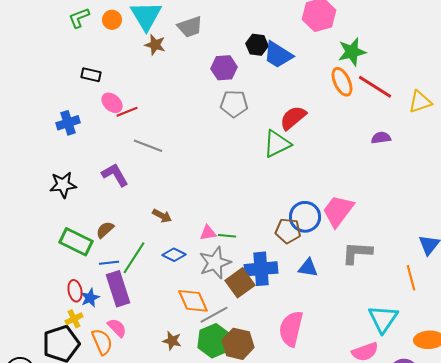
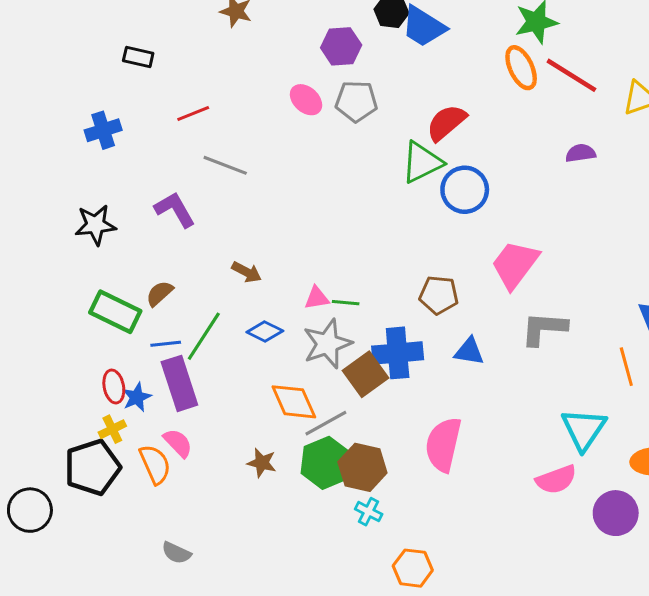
pink ellipse: (112, 103) -> (306, 100), moved
blue circle: (305, 217) -> (465, 190), moved

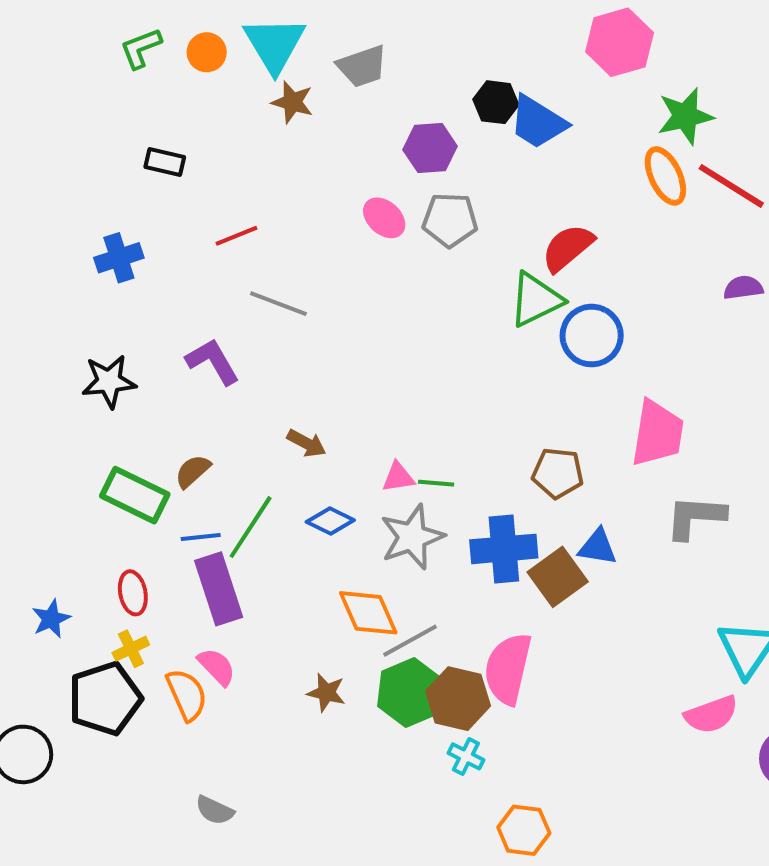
pink trapezoid: (515, 264) -> (657, 433), turned 152
brown square: (366, 374) -> (558, 577), moved
blue star: (137, 397) -> (51, 619), moved
pink semicircle: (443, 444) -> (508, 669), moved

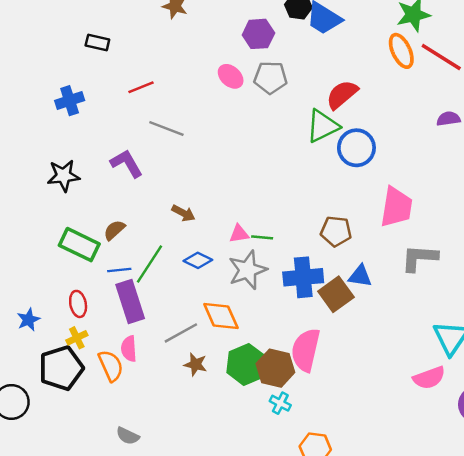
gray line: (410, 641) -> (181, 333), moved
pink semicircle: (217, 667) -> (129, 349), turned -140

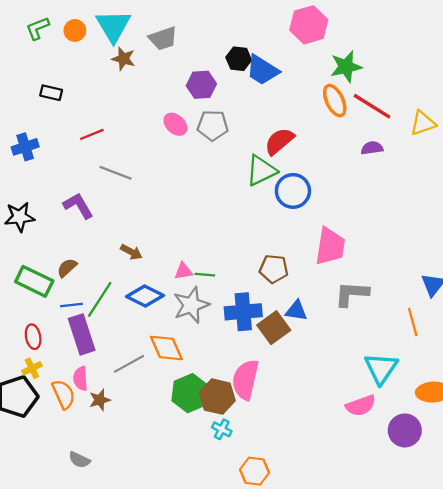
purple semicircle: (448, 119) -> (372, 148), moved
blue diamond: (198, 260) -> (145, 296), size x1.4
brown star: (195, 364) -> (100, 400), moved, turned -30

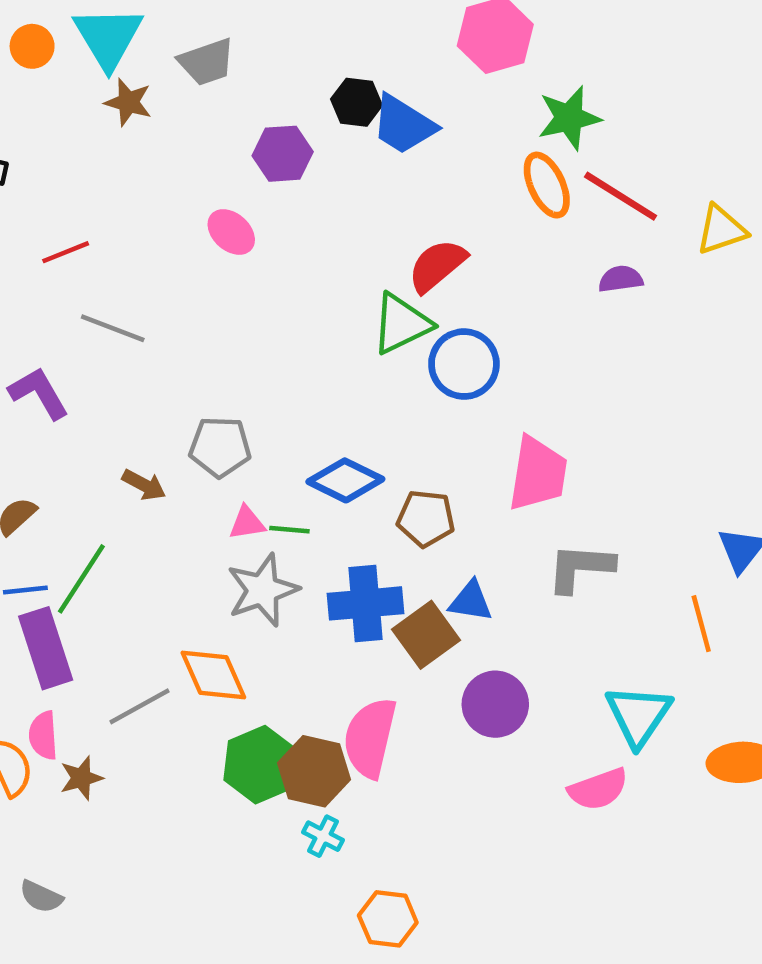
gray pentagon: (213, 125) -> (220, 447), moved
blue diamond: (145, 296) -> (345, 480), moved
purple circle: (405, 430) -> (495, 704), moved

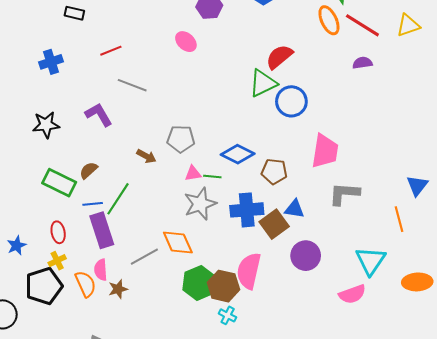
yellow triangle: (721, 230) -> (408, 25), moved

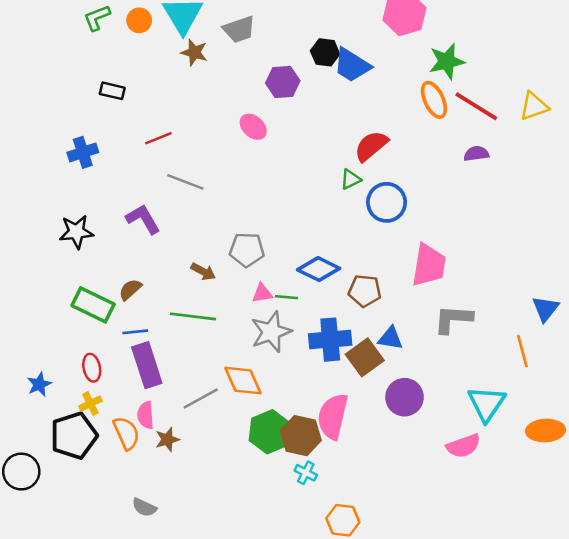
green triangle: (263, 83) -> (351, 179), size x0.6
green line: (118, 199) -> (193, 316), moved, turned 64

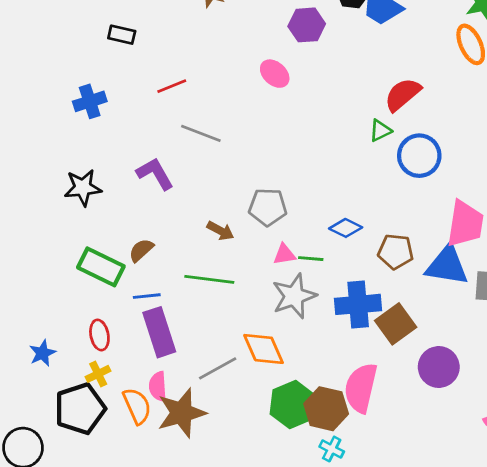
blue diamond: (319, 269) -> (346, 228), size x0.7
blue triangle: (390, 338) -> (447, 265), moved, size x1.6
brown star: (167, 439) -> (181, 413), size x1.8

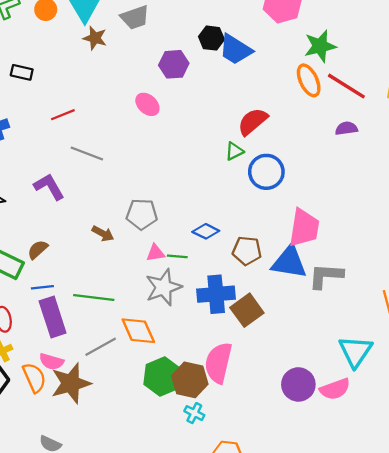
green line: (209, 279) -> (94, 298), moved
purple circle: (439, 367) -> (298, 384), moved
pink semicircle: (158, 386) -> (51, 362), turned -70

